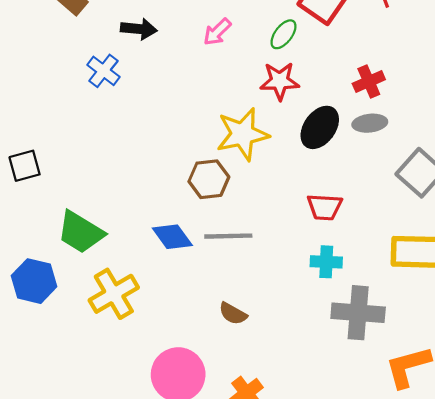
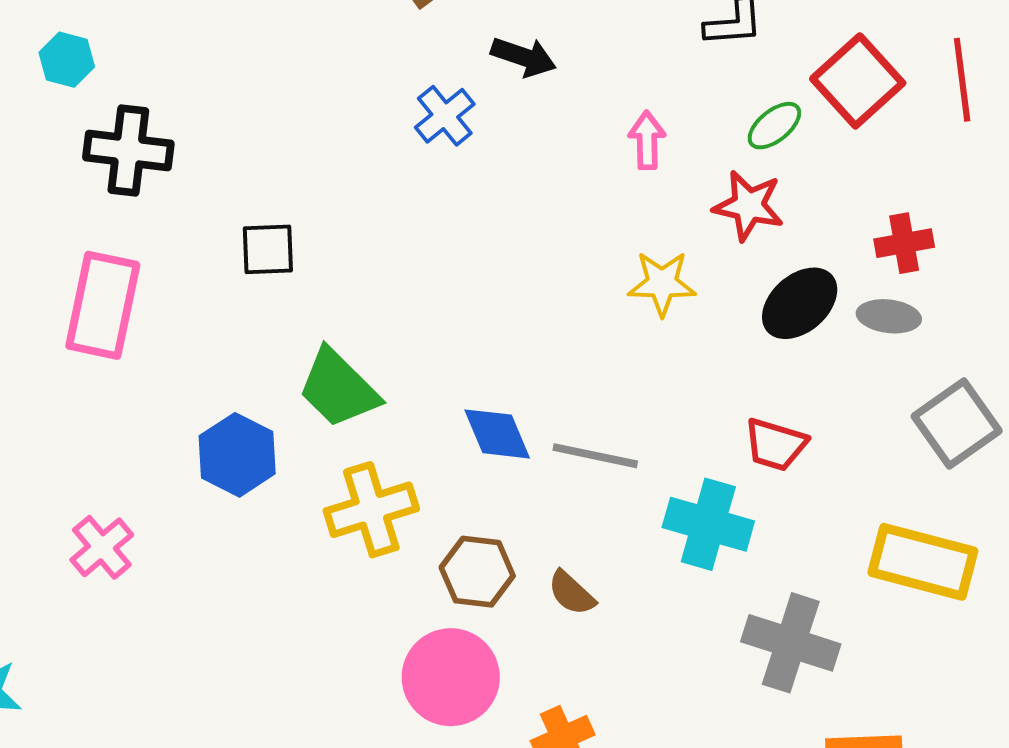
pink arrow: (217, 32) -> (647, 140), moved, turned 120
yellow star: (243, 134) -> (662, 283), size x0.7
brown hexagon: (209, 179) -> (477, 572), moved
cyan cross: (326, 262) -> (708, 524), moved, size x1.5

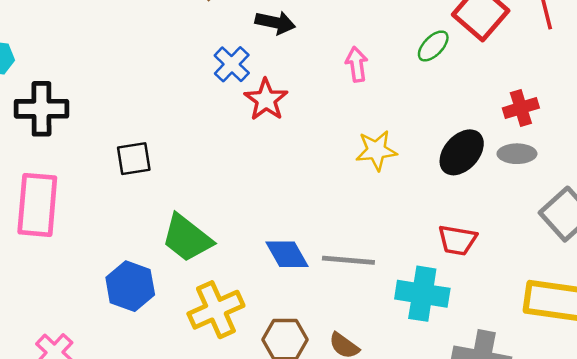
red star: (749, 206) -> (266, 100), moved, turned 30

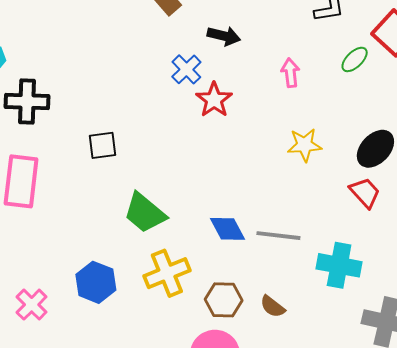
red trapezoid: (457, 240) -> (365, 193), moved, turned -144
blue hexagon: (130, 286) -> (96, 282), moved

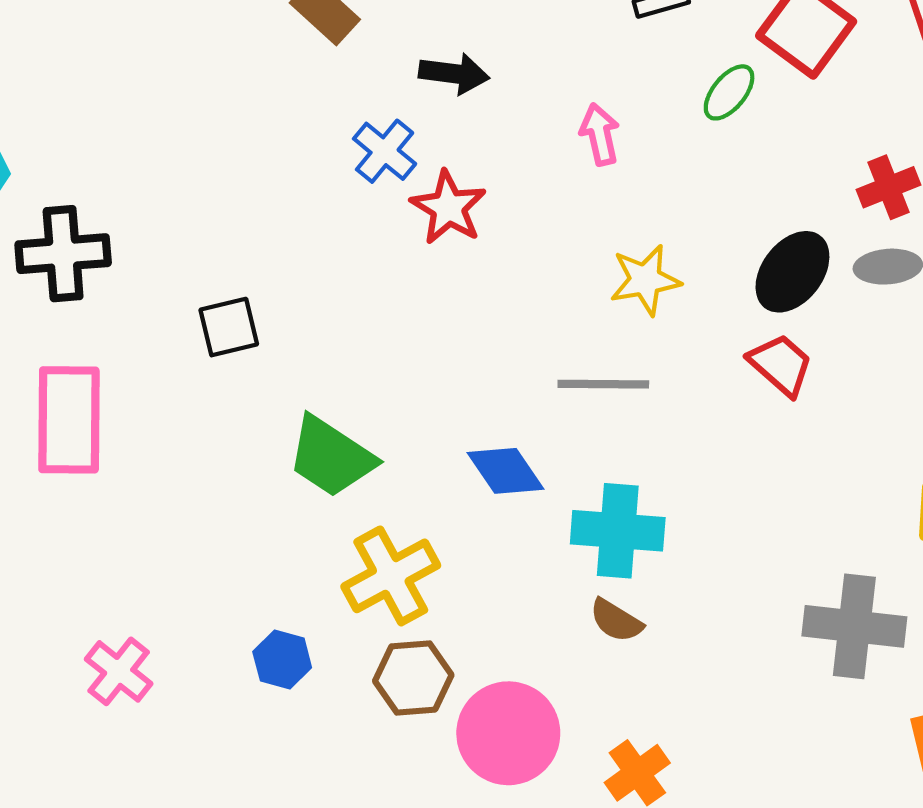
gray line: (278, 236) -> (603, 384), moved
cyan cross: (339, 265) -> (618, 531), moved
blue hexagon: (96, 282) -> (282, 660), moved, size x0.7
brown hexagon: (224, 300) -> (413, 678), moved

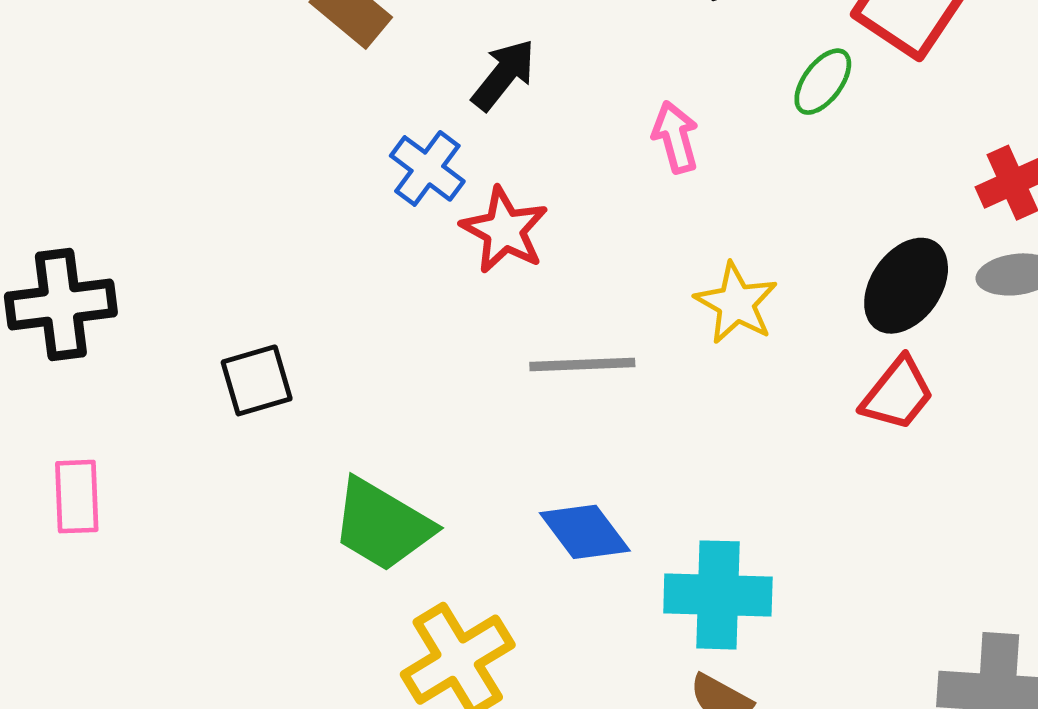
black arrow: (454, 74) -> (504, 75), turned -56
yellow star: (645, 280) -> (736, 303), turned -30
red trapezoid: (781, 365) -> (898, 394), turned 90
gray line: (603, 384) -> (582, 365), moved
pink rectangle: (69, 420) -> (77, 497), size x0.6

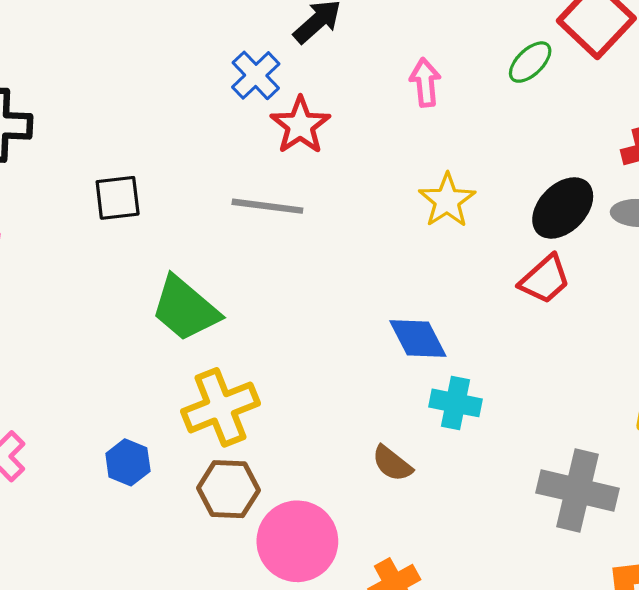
gray line: (582, 365) -> (267, 206), moved
blue diamond: (585, 532) -> (418, 338), moved
cyan cross: (718, 595) -> (456, 403), moved, size x0.7

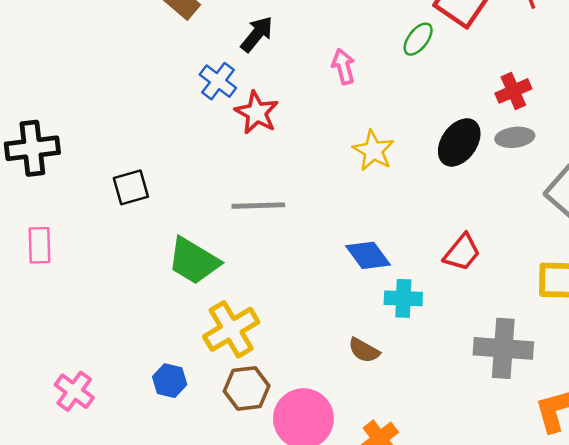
gray line: (267, 206) -> (258, 206), moved
red trapezoid: (545, 279) -> (462, 252), moved

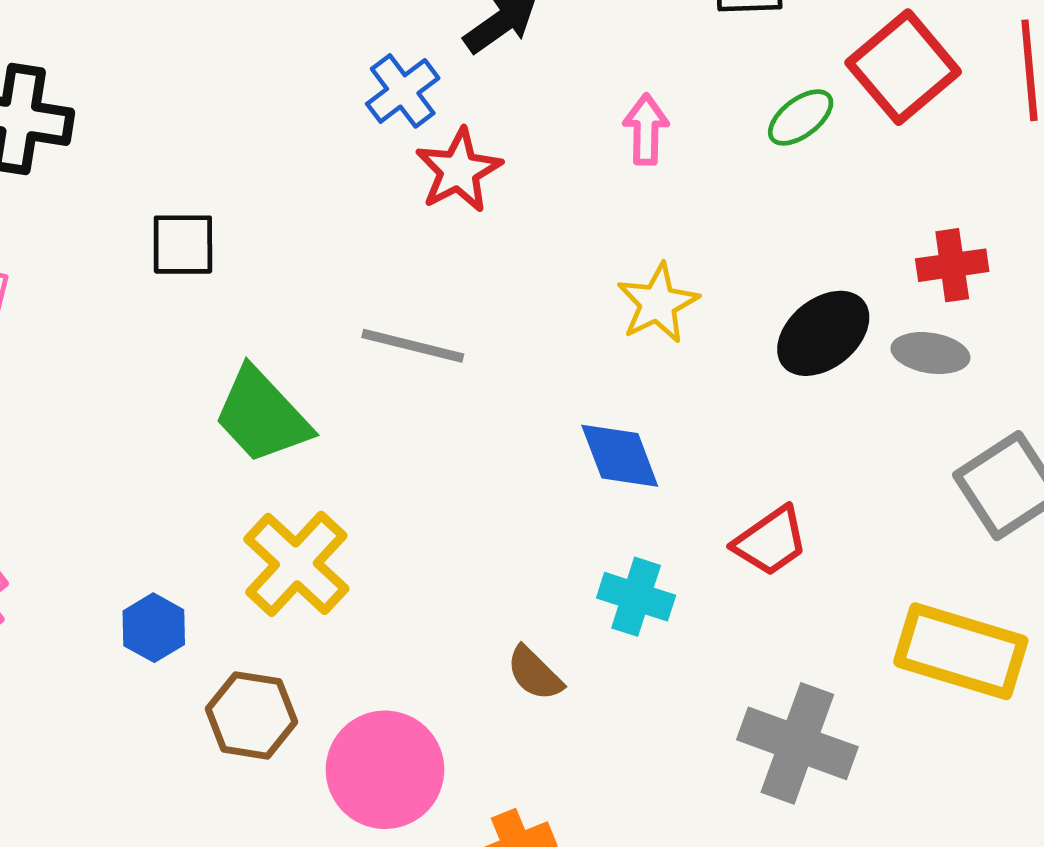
blue diamond: (368, 255) -> (620, 456), moved
yellow cross: (231, 329) -> (296, 564), turned -32
brown hexagon: (247, 388) -> (251, 715), moved

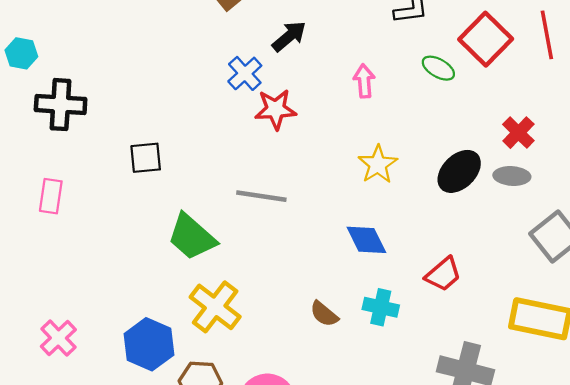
green ellipse: (801, 117) -> (438, 68), turned 72
red star: (459, 170) -> (276, 109), turned 30
red cross: (952, 265) -> (518, 133), turned -32
blue hexagon: (154, 628) -> (149, 344), size x1.6
brown semicircle: (535, 673) -> (324, 314), moved

